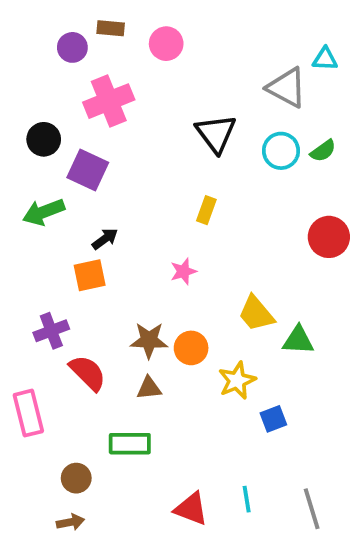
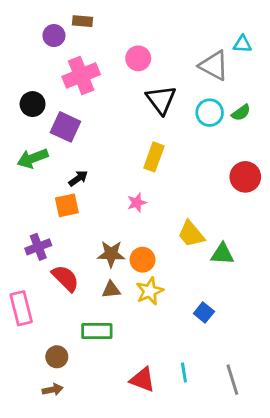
pink circle: (166, 44) -> (138, 58), moved
yellow rectangle: (206, 210) -> (154, 157), size x1.4
yellow star: (237, 380) -> (150, 291), moved
blue square: (273, 419) -> (204, 313), turned -30

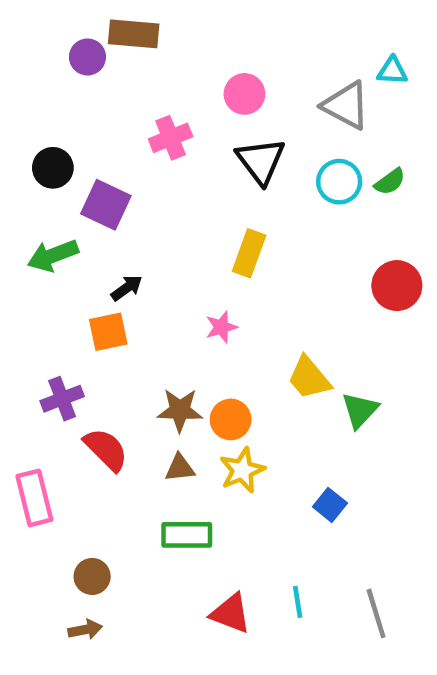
brown rectangle: (83, 21) -> (134, 34), size x1.5
pink circle: (138, 58) -> (244, 94), moved
pink cross: (81, 75) -> (171, 138), moved, size x0.7
green triangle: (222, 254) -> (360, 410), turned -50
green rectangle: (97, 331) -> (187, 535), moved

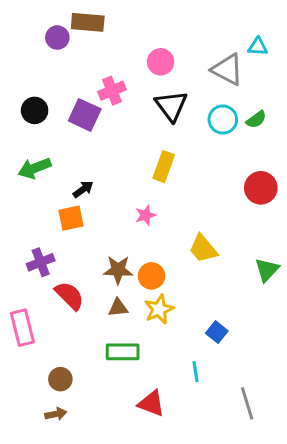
purple square: (106, 205) -> (85, 115), moved
green triangle: (360, 410) -> (267, 270), moved
cyan line: (298, 602) -> (196, 372), moved

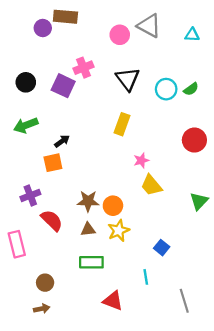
pink circle: (161, 62) -> (120, 35), moved
gray triangle: (227, 69) -> (149, 26), moved
pink star: (145, 215) -> (141, 160), moved

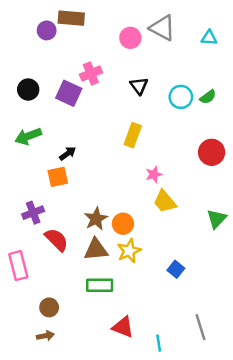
black triangle: (128, 79) -> (139, 86), size x0.7
brown star: (88, 201) -> (96, 219), turned -30
brown triangle: (88, 229) -> (96, 250), size x1.5
cyan line: (146, 277) -> (159, 343), moved

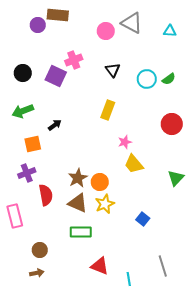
orange square: (58, 177) -> (33, 144), moved
red semicircle: (56, 240) -> (46, 195), turned 35
brown triangle: (96, 250) -> (78, 203), turned 30

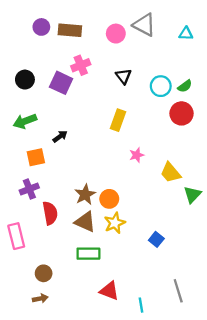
brown rectangle: (58, 15) -> (70, 30), moved
red circle: (172, 124) -> (182, 113), moved
yellow trapezoid: (134, 164) -> (171, 173), moved

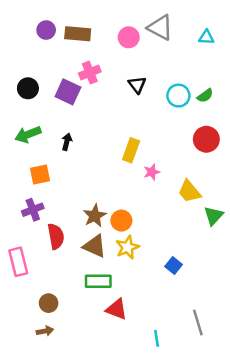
red circle: (182, 113) -> (206, 139), moved
yellow rectangle: (118, 120) -> (131, 150), moved
black arrow: (60, 136) -> (67, 142), moved, turned -40
red triangle: (109, 291) -> (117, 309), moved

